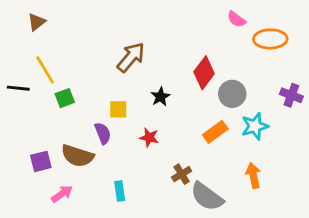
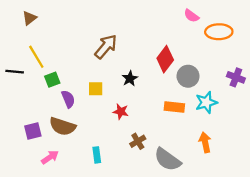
orange rectangle: (215, 132) -> (174, 107), turned 42
purple semicircle: (103, 133) -> (68, 99), moved
brown cross: (182, 174) -> (138, 141), moved

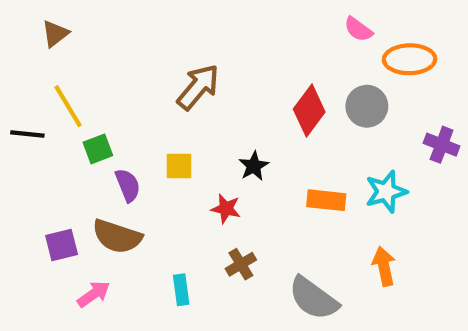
gray circle: (188, 76) -> (367, 106), moved
black star: (130, 78) -> (254, 166), moved
brown cross: (138, 141) -> (241, 264), moved

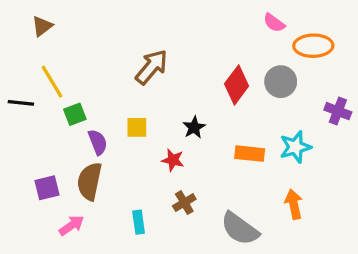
brown semicircle: (117, 236) -> (90, 181), turned 84

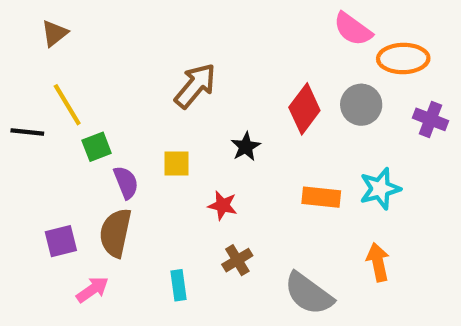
pink semicircle: (274, 23) -> (353, 29), size x1.4
purple cross: (338, 111) -> (430, 119), moved
black star: (194, 127) -> (246, 147), moved

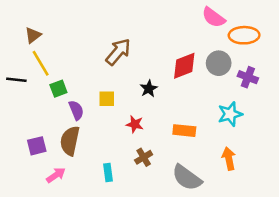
brown triangle: (55, 33) -> (33, 35), moved
red diamond: (304, 109) -> (184, 66), turned 32
purple cross: (430, 119) -> (248, 77), moved
orange rectangle: (321, 197) -> (184, 131), moved

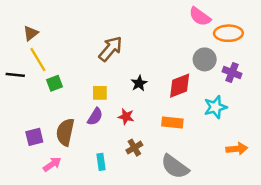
red diamond: (184, 66) -> (180, 86), moved
purple semicircle: (76, 110) -> (95, 117), moved, turned 54
orange arrow: (229, 159) -> (237, 149), moved, turned 96

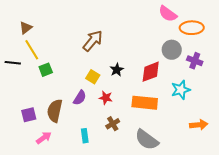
yellow square: (100, 93) -> (93, 77), moved, turned 32
orange rectangle: (172, 123) -> (145, 103), size x1.4

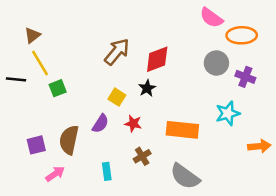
red diamond: (151, 72) -> (157, 59), moved
orange arrow: (199, 125) -> (259, 146), moved

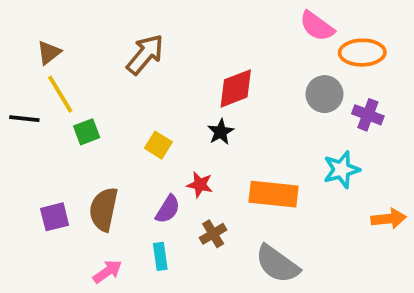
brown arrow: (117, 52) -> (145, 54), moved
yellow square: (117, 97) -> (158, 145), moved
purple semicircle: (100, 123) -> (168, 209), moved
pink arrow: (55, 174) -> (107, 272), moved

